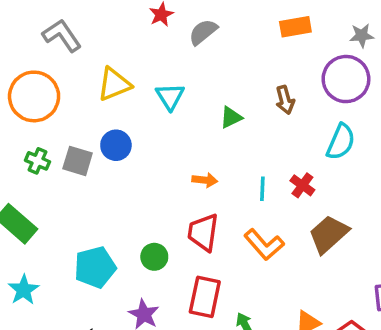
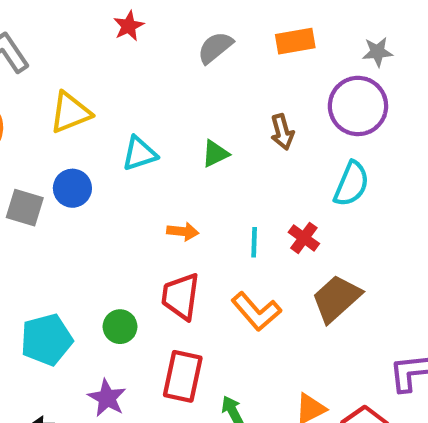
gray semicircle: (203, 32) -> (215, 48), moved
cyan triangle: (170, 96) -> (139, 154), moved, turned 44

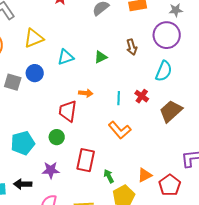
red trapezoid: (181, 296) -> (68, 111), moved
brown trapezoid: (336, 298) -> (171, 111), moved
purple star: (107, 398) -> (51, 170), turned -30

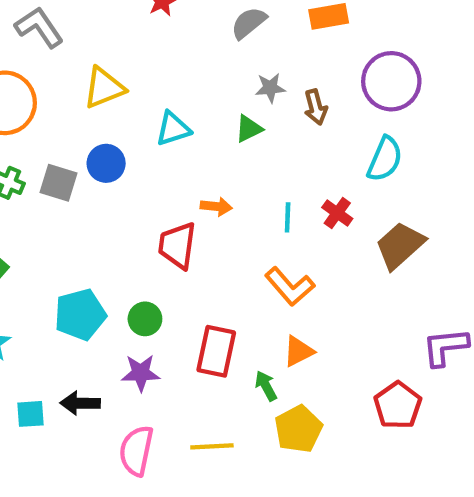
gray star: (176, 10) -> (270, 88), moved
green circle: (57, 137) -> (145, 319), moved
orange triangle: (145, 175) -> (298, 351), moved

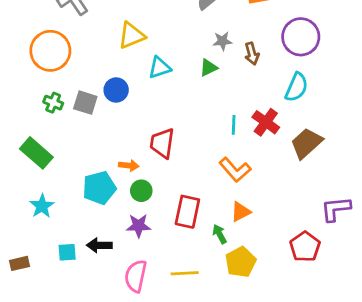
yellow triangle: (104, 88) -> (131, 35), moved
orange arrow: (216, 207) -> (129, 166), moved
red cross: (337, 213) -> (266, 122), size x1.4

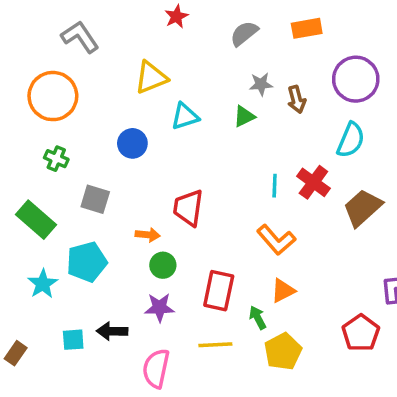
gray square: (85, 103) -> (95, 199), moved
cyan pentagon: (99, 188) -> (87, 262), moved
brown rectangle: (20, 263) -> (16, 353), turned -42
yellow line: (185, 273) -> (215, 345), moved

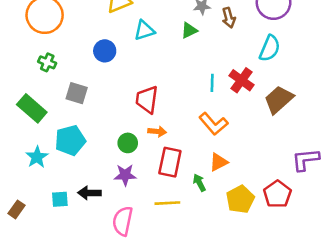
orange arrow: (148, 235) -> (157, 131), moved
yellow pentagon: (283, 352) -> (240, 199), moved

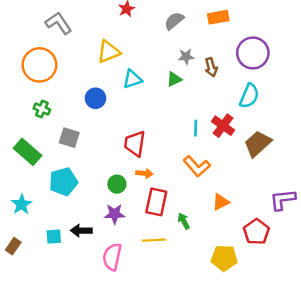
cyan star: (37, 157) -> (22, 204), moved
orange triangle: (219, 162) -> (221, 202), moved
yellow pentagon: (240, 199) -> (224, 258), moved, turned 30

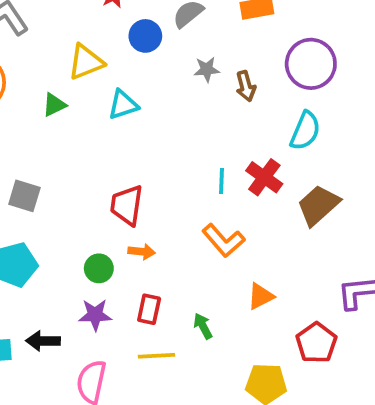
green triangle: (174, 79) -> (54, 105), moved
blue circle: (95, 98) -> (145, 36), moved
red rectangle: (156, 202) -> (149, 309), moved, size x0.7

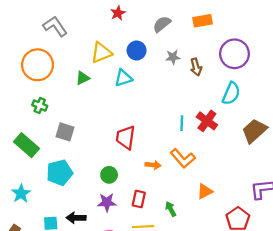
blue circle: (145, 36) -> (137, 50), moved
brown trapezoid: (318, 205) -> (254, 131), moved
orange arrow: (142, 252) -> (153, 165), moved

